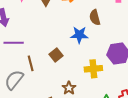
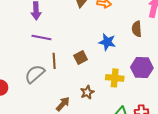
brown semicircle: (95, 17) -> (137, 29), moved

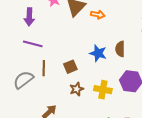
brown semicircle: (137, 29) -> (120, 49), moved
brown star: (87, 92) -> (77, 89), moved

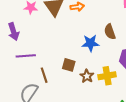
brown square: (70, 67) -> (69, 65), turned -32
brown star: (77, 89) -> (87, 76), moved

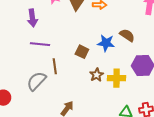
brown semicircle: (110, 32) -> (127, 35), turned 133
brown square: (69, 65) -> (82, 52), moved

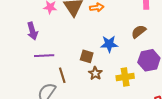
brown semicircle: (127, 35) -> (139, 32), moved, turned -63
brown star: (97, 75) -> (95, 73), moved

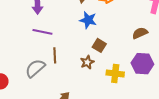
blue star: (109, 44) -> (88, 20), moved
brown square: (87, 56) -> (99, 45), moved

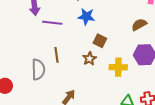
purple line: (42, 32) -> (52, 23), moved
gray semicircle: (35, 68) -> (38, 70), turned 135

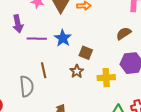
blue star: (86, 17) -> (63, 38), moved, turned 30

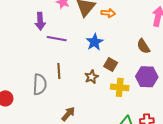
brown semicircle: (124, 33) -> (143, 46), turned -98
blue star: (63, 38) -> (95, 42), moved
brown square: (86, 53) -> (111, 65), moved

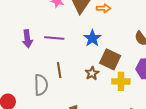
purple arrow: (40, 21) -> (27, 39), moved
brown square: (111, 65) -> (110, 59), size x1.5

